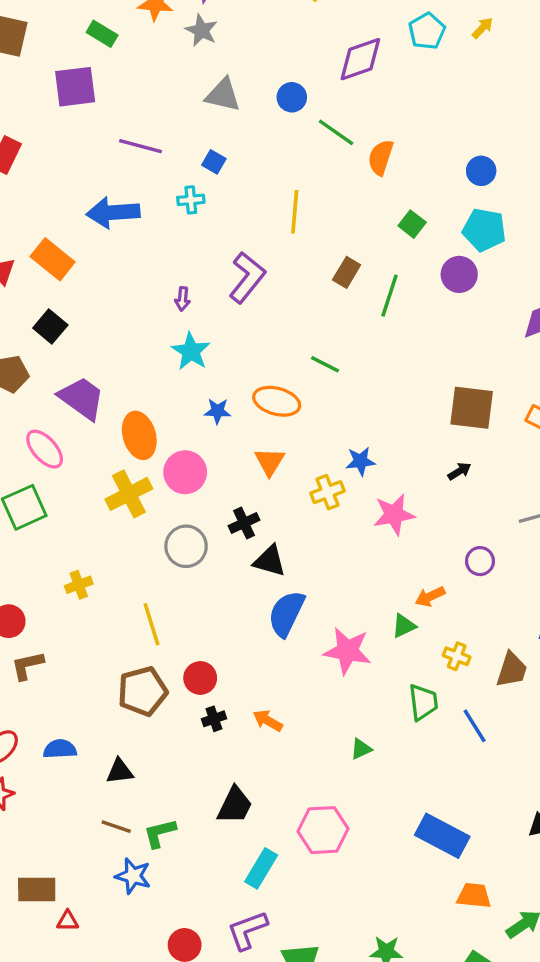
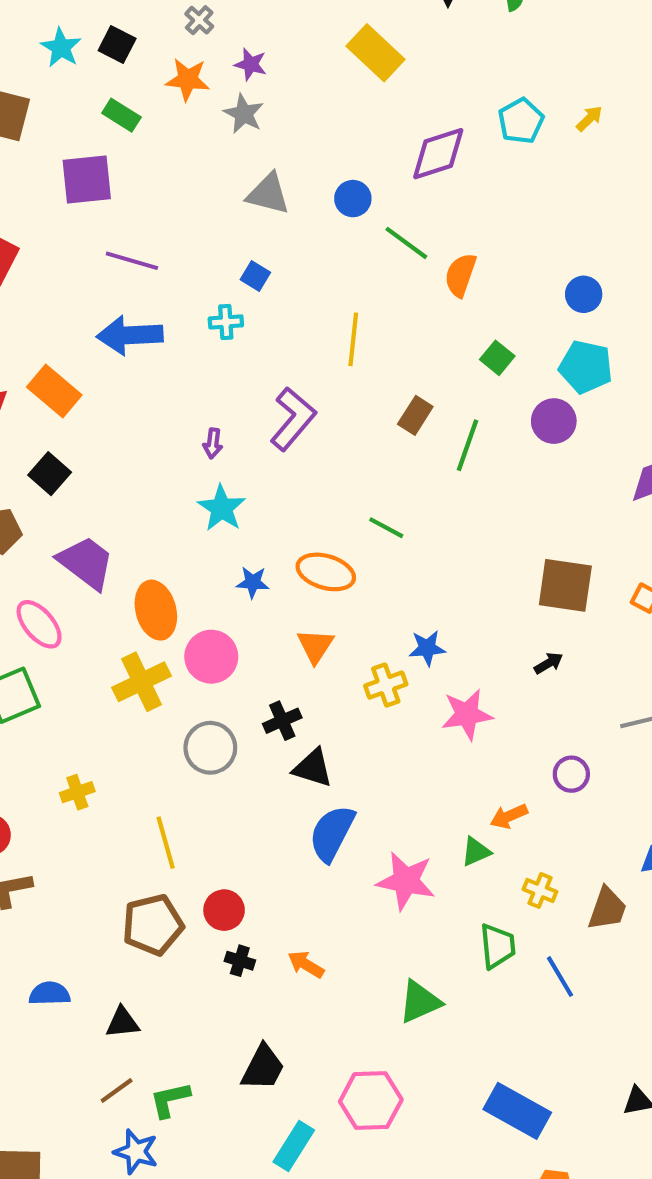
purple line: (140, 146) -> (132, 261), moved
black cross: (214, 719) -> (240, 961), turned 35
green triangle: (361, 749) -> (420, 1002), size x1.6
brown line: (116, 827) -> (117, 1091), turned -56

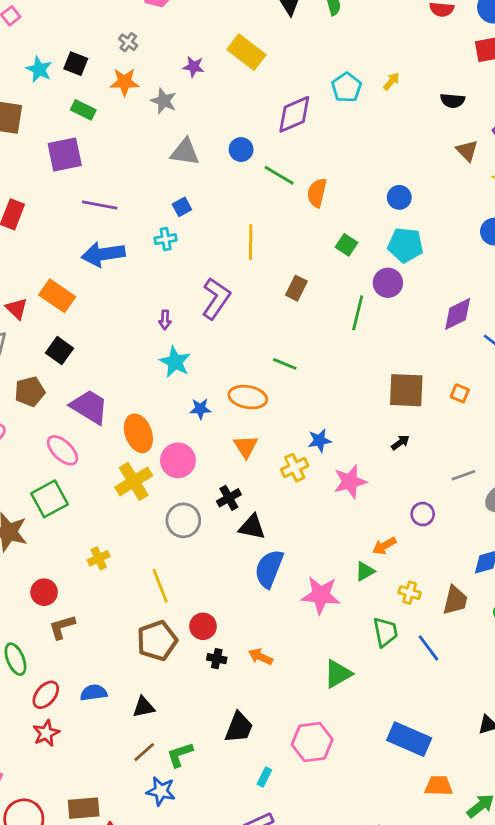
purple star: (251, 64) -> (194, 67), moved
blue square: (255, 276) -> (182, 207), turned 36
green line: (468, 445) -> (358, 313), moved
cyan rectangle: (294, 1146) -> (264, 777), size x0.6

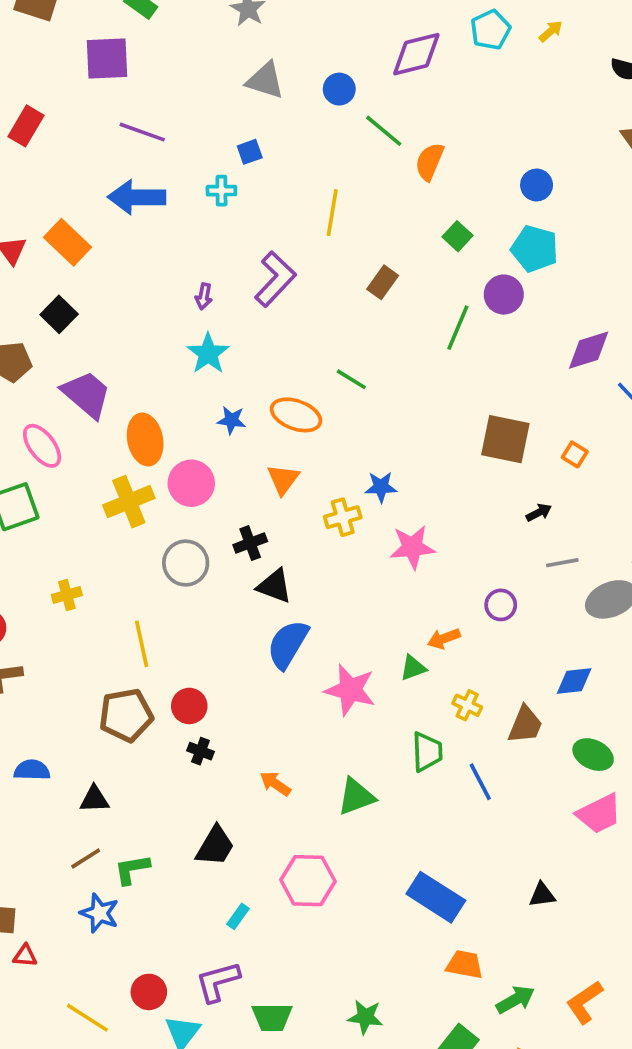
black arrow: (400, 442) -> (539, 512), moved
orange arrow: (260, 657) -> (275, 784), moved

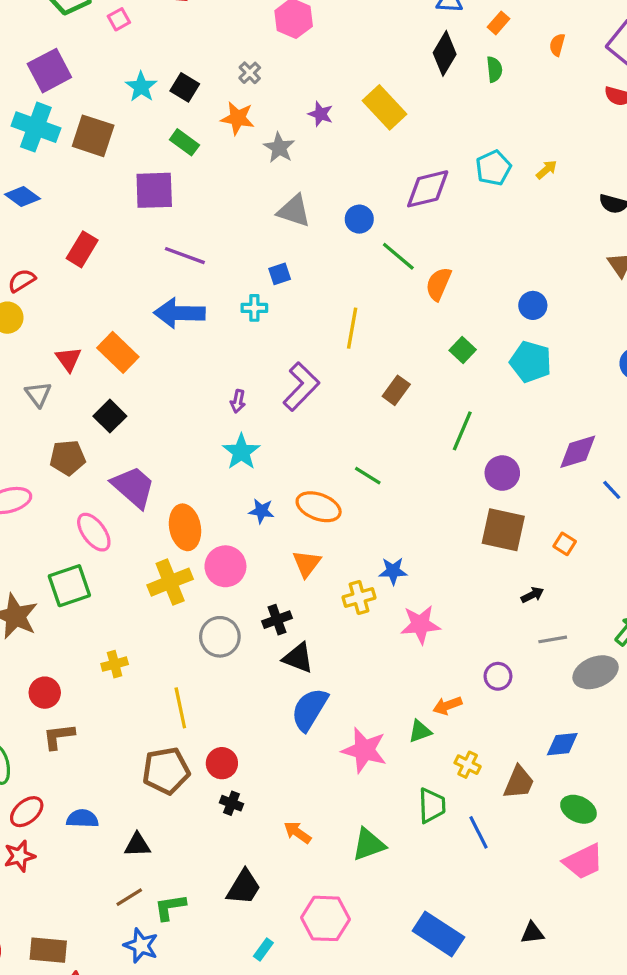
purple circle: (504, 295) -> (502, 473), moved

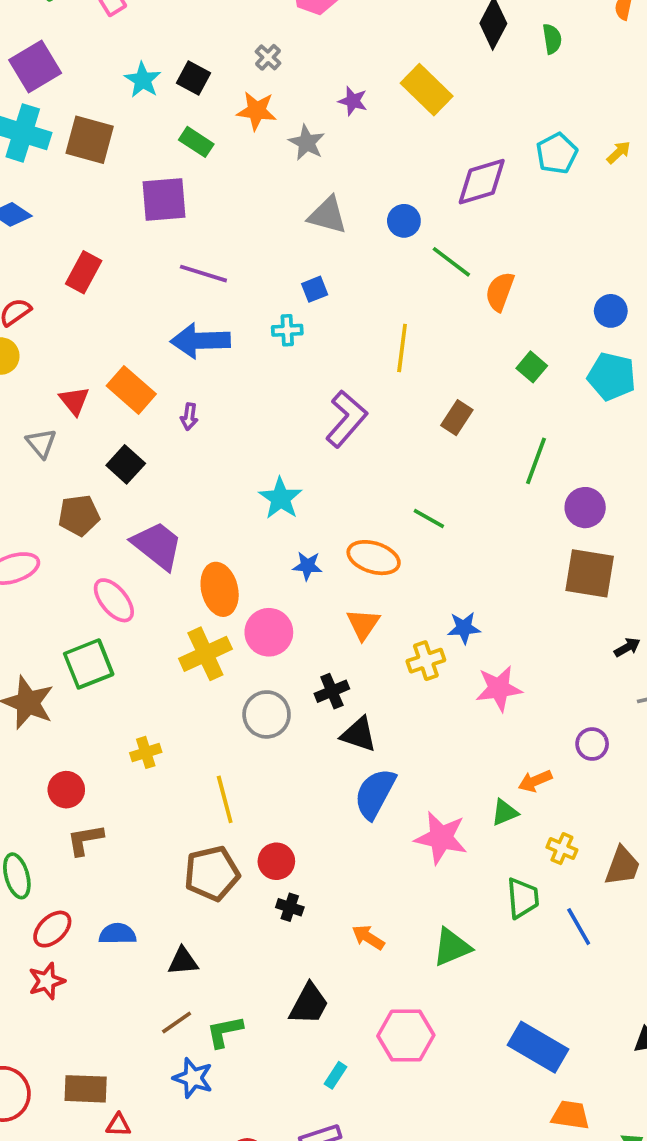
purple arrow: (238, 401) -> (189, 417), moved

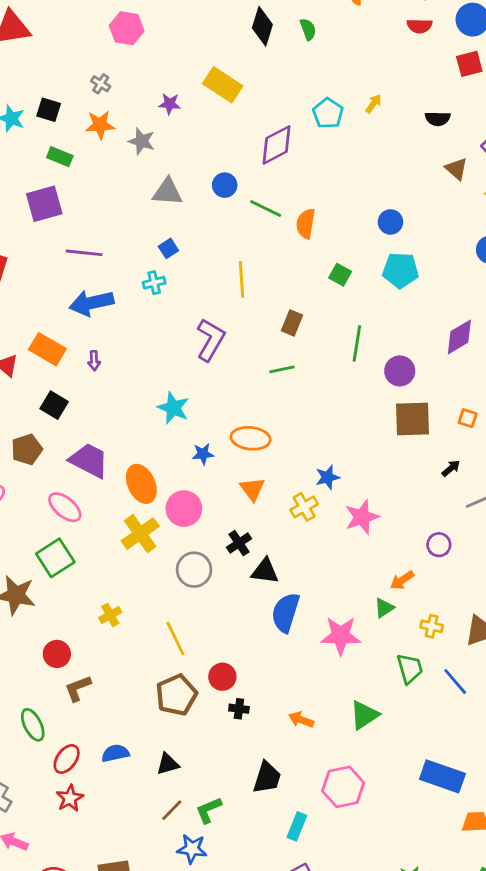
green line: (429, 519) -> (282, 369), moved, turned -30
cyan rectangle: (336, 1075) -> (297, 826), size x1.4

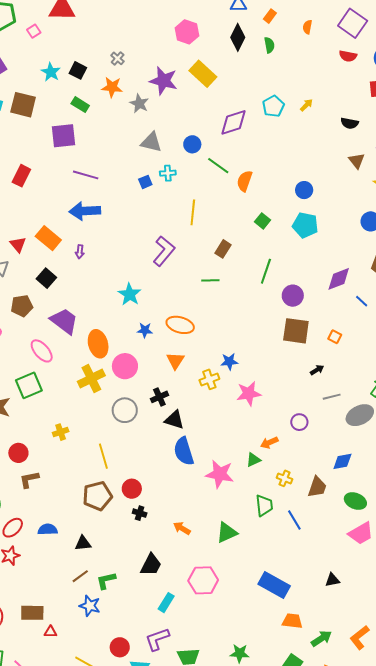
pink hexagon: (127, 28) -> (187, 32), moved
purple star: (170, 104) -> (163, 81), size x1.8
cyan cross: (154, 283) -> (168, 173), moved
blue semicircle: (286, 613) -> (184, 451), turned -44

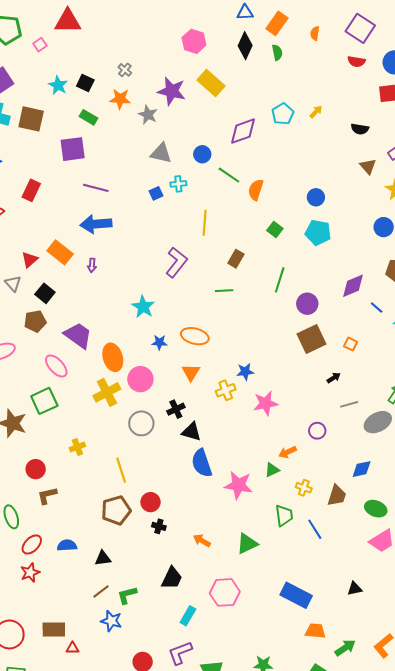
orange rectangle: (270, 16) -> (277, 23), size x1.6
red triangle: (18, 245) -> (30, 260), turned 30
black square: (46, 278) -> (45, 293), moved
brown square: (296, 331) -> (311, 339), turned -32

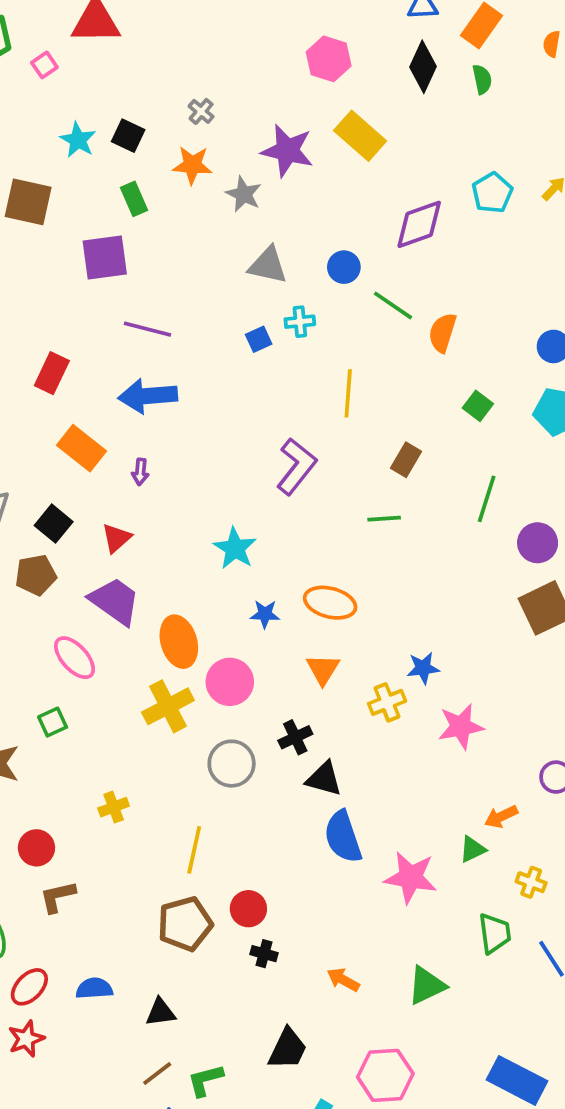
green rectangle: (88, 117) -> (134, 199), turned 36
red rectangle: (31, 190) -> (52, 373), moved
red triangle: (30, 260) -> (116, 538), moved
green square: (44, 401) -> (53, 722), size x0.6
yellow line: (121, 470) -> (194, 850), turned 30

